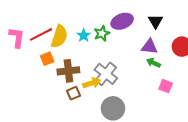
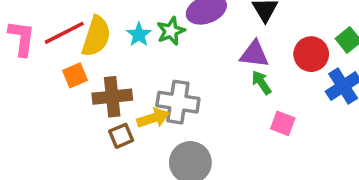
green arrow: (153, 63) -> (261, 83), turned 32
gray cross: (106, 74) -> (178, 102), turned -30

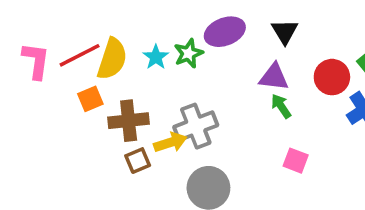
gray cross: (178, 102) -> (196, 126), turned -30
pink square: (283, 123) -> (296, 161), moved

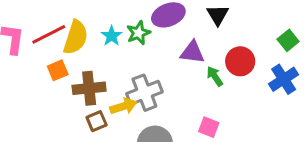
purple triangle: (274, 77) -> (192, 52), moved
red circle: (332, 77) -> (240, 61), moved
pink square: (296, 161) -> (209, 127), moved

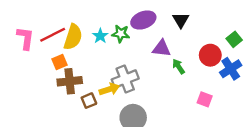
green star: (138, 33) -> (121, 34), turned 30
red circle: (240, 61) -> (210, 55), moved
brown cross: (89, 88) -> (70, 81), moved
pink square: (209, 127) -> (205, 99), moved

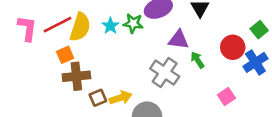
gray cross: (125, 79) -> (165, 72), moved, turned -35
yellow arrow: (109, 89) -> (121, 98), moved
pink square: (205, 99) -> (226, 96), turned 35

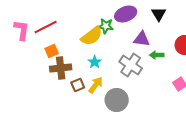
cyan star: (110, 26) -> (95, 62), moved
yellow semicircle: (80, 27) -> (92, 36), moved, turned 35
green arrow: (197, 60) -> (157, 55), turned -56
yellow arrow: (121, 98) -> (96, 85), turned -36

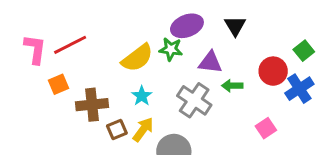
green star: (106, 26) -> (171, 49), moved
orange square: (52, 51) -> (58, 84), moved

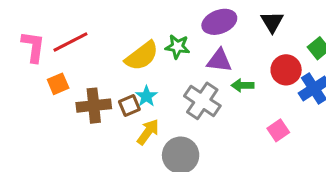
purple ellipse: (187, 26) -> (219, 22), moved
black triangle: (235, 26) -> (272, 22), moved
brown square: (117, 129) -> (129, 106), moved

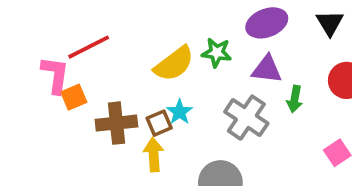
pink L-shape: (33, 47) -> (55, 75), moved
green arrow: (243, 85) -> (295, 99), turned -80
yellow arrow: (148, 132) -> (154, 155), moved, turned -40

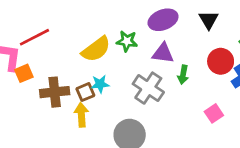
cyan star: (180, 112) -> (100, 84), turned 30

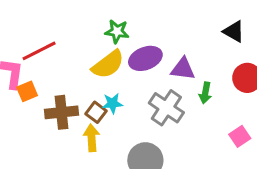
purple ellipse: (163, 20) -> (145, 58), moved
black triangle: (209, 20) -> (234, 31), turned -30
green star: (127, 41) -> (117, 31), moved
brown square: (85, 92) -> (96, 112), turned -30

